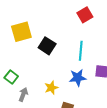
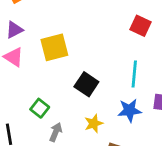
red square: (85, 15) -> (140, 26), turned -35
black square: (47, 46) -> (86, 84), moved

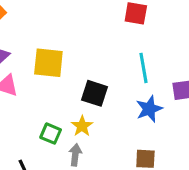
yellow square: (54, 47) -> (48, 63), turned 36
yellow star: (94, 123) -> (82, 126), moved

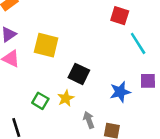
cyan line: (143, 68) -> (138, 43), moved, turned -30
gray arrow: (75, 155) -> (89, 120), moved, turned -35

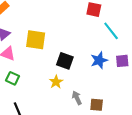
blue star: (120, 92) -> (99, 60), moved
green square: (40, 101) -> (12, 78), moved

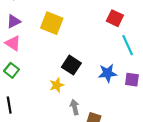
yellow square: (36, 40) -> (52, 23), moved

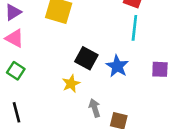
cyan line: (128, 45) -> (134, 28), moved, turned 36
blue star: (108, 73) -> (117, 66), moved, turned -30

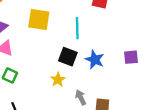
cyan line: (134, 28) -> (77, 28), moved

